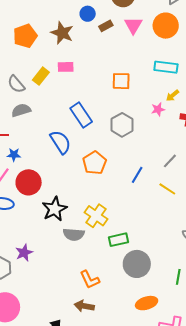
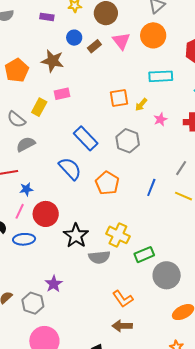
yellow arrow: (172, 96) -> (141, 105), moved

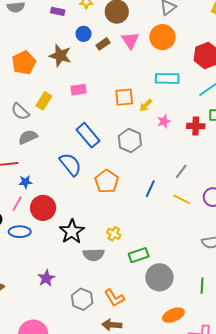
pink rectangle: (62, 94) -> (78, 90), moved
yellow cross: (118, 235) -> (114, 234), size x0.6
gray hexagon: (33, 303) -> (82, 299), moved

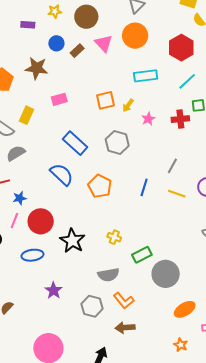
blue ellipse: (20, 232) -> (32, 255), moved
gray semicircle: (94, 255) -> (108, 275), moved

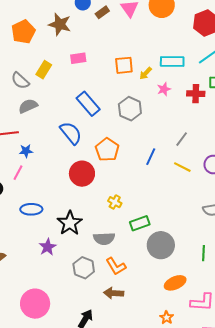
cyan rectangle: (146, 76) -> (172, 62), moved
red circle: (41, 221) -> (82, 174), moved
black star: (72, 241) -> (70, 223), moved

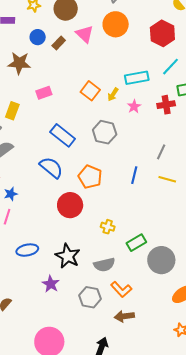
orange square: (124, 65) -> (90, 91), turned -36

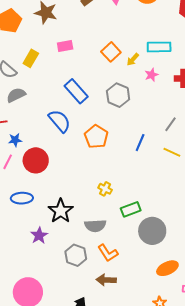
red circle: (70, 205) -> (36, 160), moved

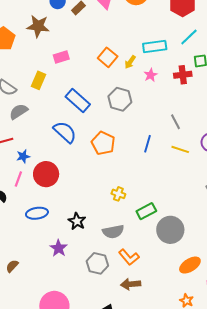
yellow rectangle: (31, 58) -> (39, 80), moved
gray line: (170, 124) -> (175, 122), turned -56
black star: (61, 211) -> (77, 221), size x0.7

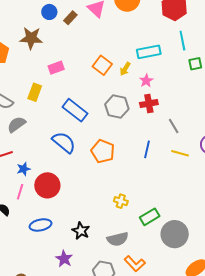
cyan line: (189, 37) -> (182, 41), turned -54
red cross: (183, 75) -> (149, 104), moved

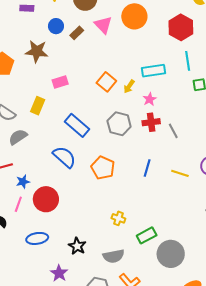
gray line: (174, 126) -> (173, 131), moved

